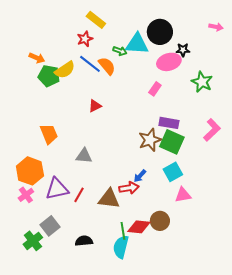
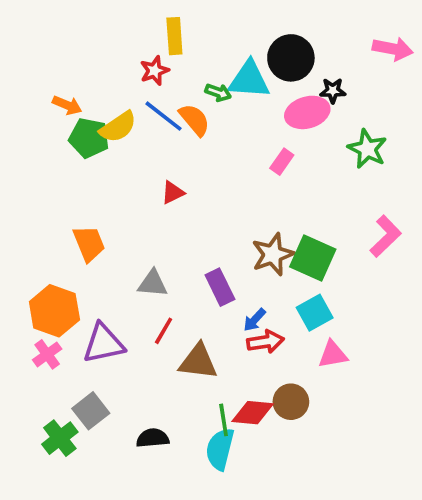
yellow rectangle: (96, 20) -> (174, 36), turned 48
pink arrow: (216, 27) -> (393, 49), size x1.5
purple rectangle: (169, 123) -> (220, 287), moved, turned 54
red arrow: (129, 188) -> (265, 342), moved
red line: (79, 195) -> (164, 331), moved

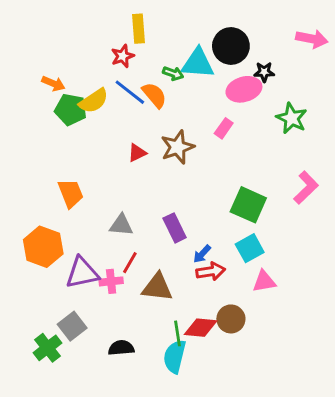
brown star: (273, 254) -> (177, 147), moved
pink cross: (47, 354) -> (111, 281), moved, turned 30

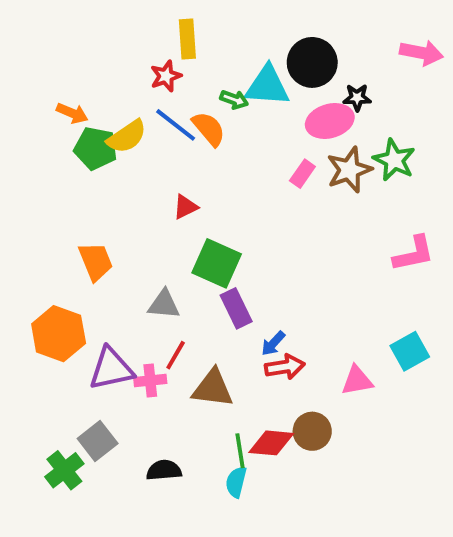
brown star: (177, 147) -> (349, 170), moved
pink L-shape: (306, 188) -> (414, 254), turned 32
green square: (248, 205) -> (217, 263), moved
cyan square: (250, 248) -> (410, 351), moved
cyan semicircle: (175, 356) -> (236, 482), size x0.7

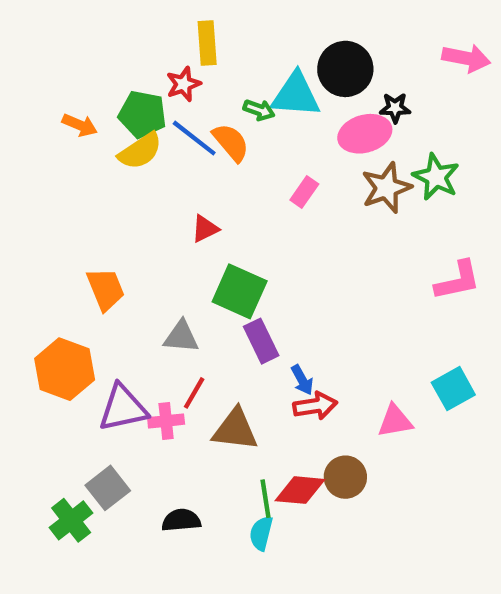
green pentagon: (96, 148) -> (142, 114), moved
pink rectangle: (302, 174) -> (304, 192), moved
blue arrow: (273, 343) -> (302, 380), turned -72

